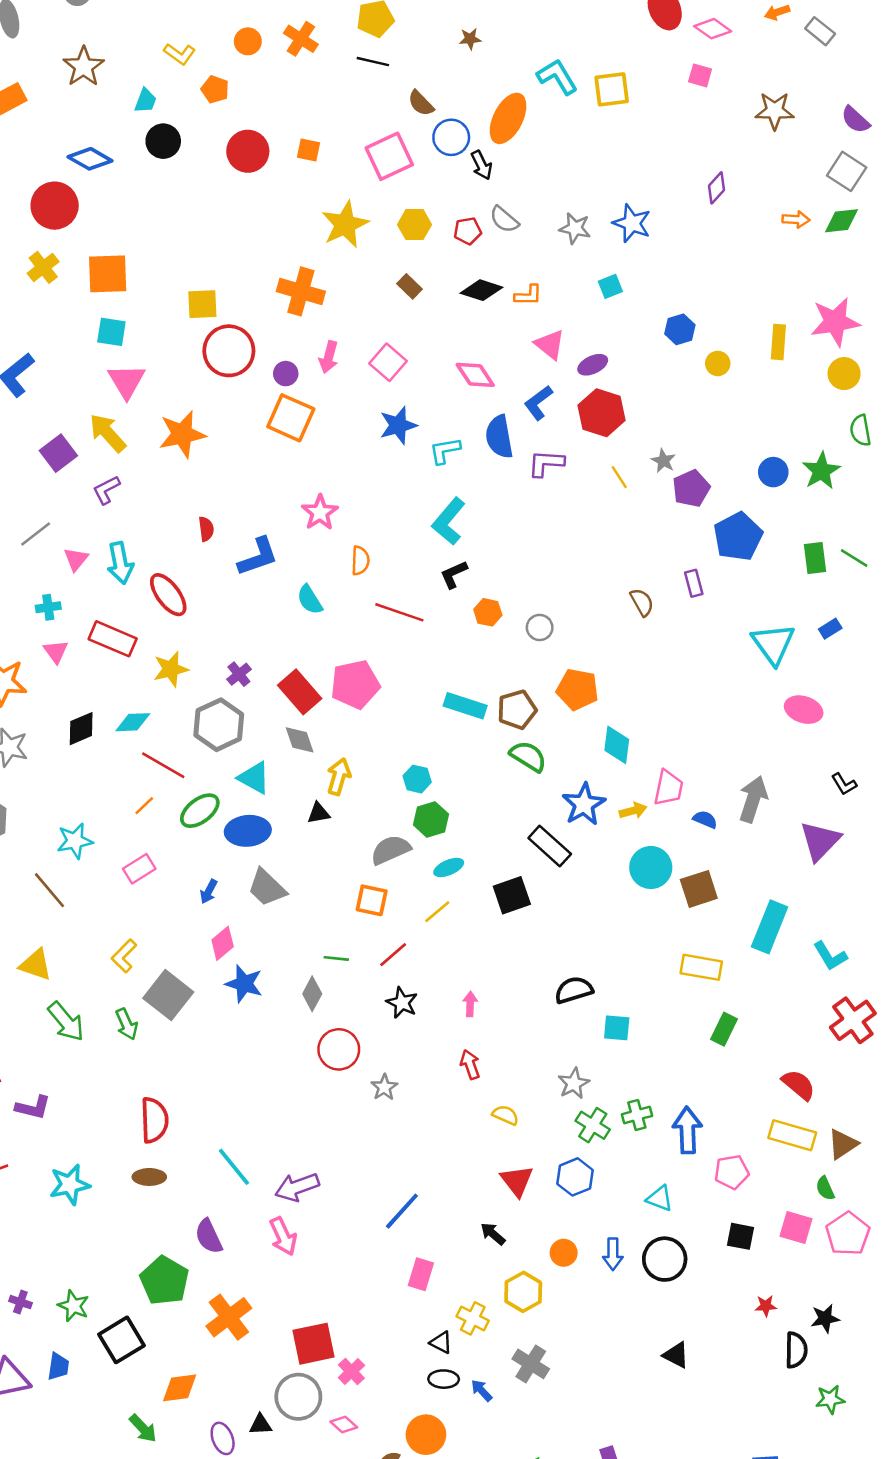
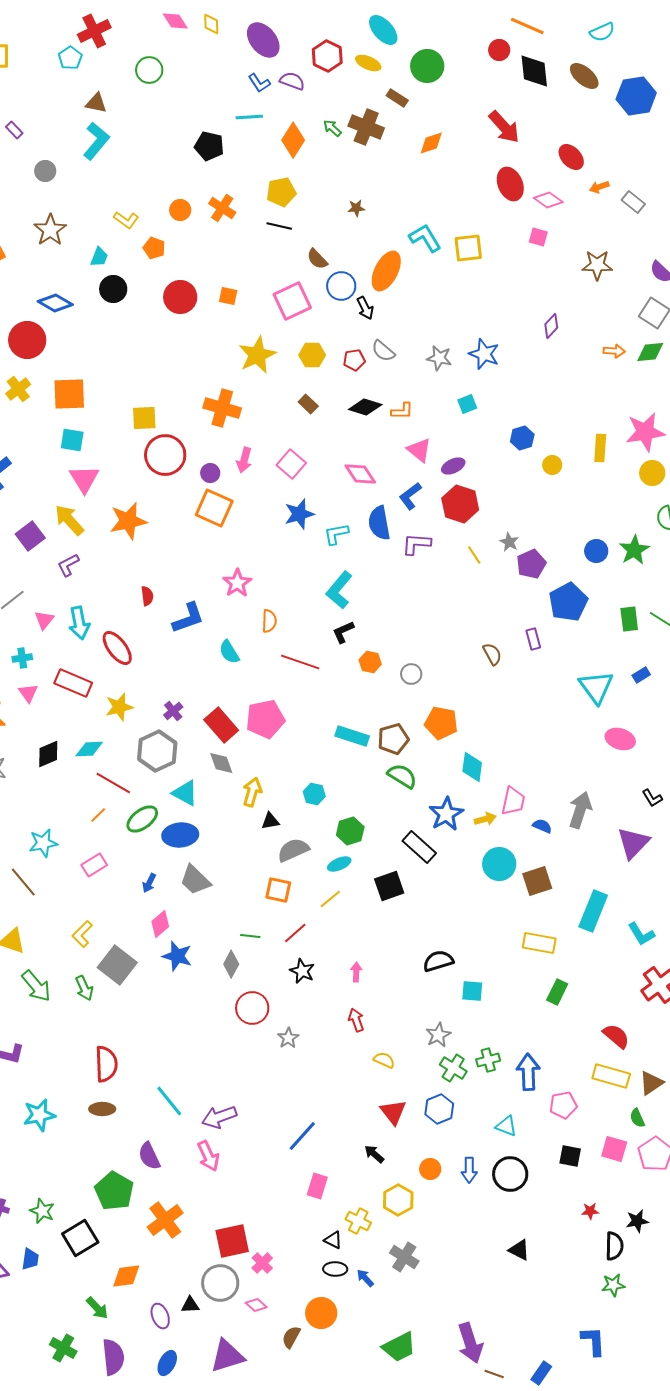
black triangle: (319, 813) -> (270, 821), moved
green hexagon: (431, 819) -> (350, 831), moved
green star: (830, 1399) -> (613, 1285), moved

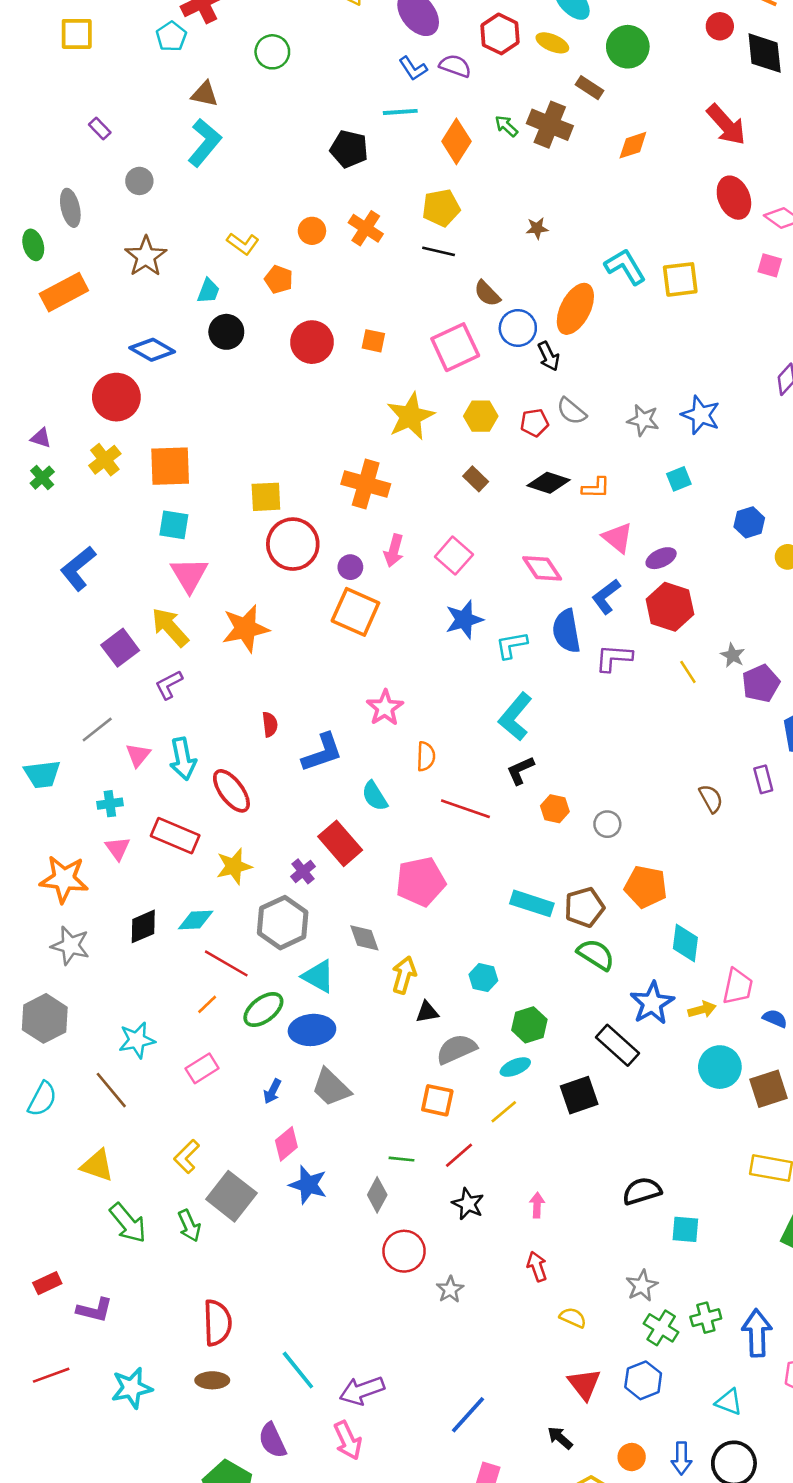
red rectangle: (221, 725) -> (340, 843), moved

